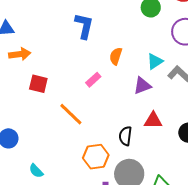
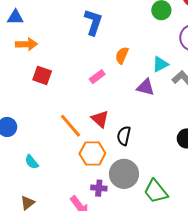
purple triangle: (142, 86) -> (146, 87), turned 30
orange line: (71, 114) -> (70, 126), moved
red triangle: (153, 120) -> (100, 119), moved, turned 36

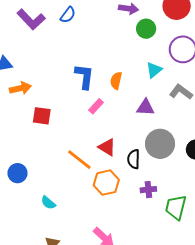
blue L-shape: (93, 22) -> (84, 76), moved
cyan triangle: (160, 64) -> (154, 70), moved
gray circle: (124, 174) -> (160, 144), moved
purple cross: (99, 188) -> (148, 190), moved
green trapezoid: (156, 191) -> (176, 207), turned 64

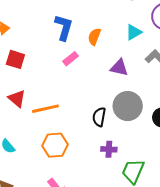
red triangle: (107, 147) -> (17, 99), moved
orange line: (79, 160) -> (45, 109), turned -60
orange hexagon: (106, 183) -> (55, 145), moved

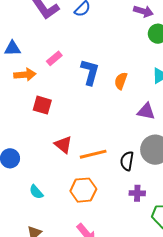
pink rectangle: (70, 59) -> (54, 58), moved
red triangle: (17, 99) -> (63, 145), moved
orange line: (45, 109) -> (93, 154), moved

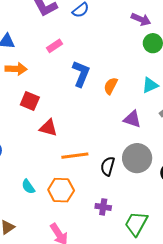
pink rectangle: (54, 58) -> (55, 46), moved
red triangle: (63, 145) -> (48, 128), moved, turned -30
cyan semicircle: (36, 192) -> (28, 187), moved
purple cross: (137, 193) -> (103, 207), moved

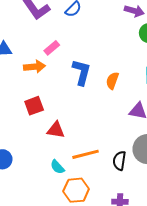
orange arrow: (16, 69) -> (35, 67), moved
red square: (30, 101) -> (34, 106), turned -36
cyan semicircle: (28, 187) -> (57, 167), moved

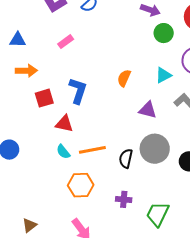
orange arrow: (35, 67) -> (26, 71), moved
blue L-shape: (81, 72) -> (78, 91), moved
cyan semicircle: (57, 167) -> (63, 152), moved

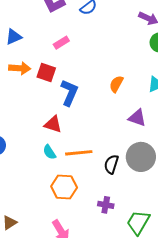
blue triangle: (18, 40) -> (14, 37), turned -30
red square: (44, 98) -> (46, 73), moved, turned 30

